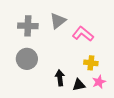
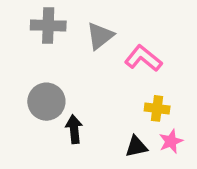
gray cross: (28, 26) -> (48, 26), moved
black arrow: (60, 78) -> (74, 129), moved

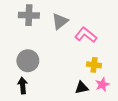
black arrow: (74, 129) -> (23, 86), moved

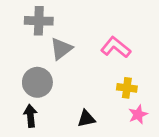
gray triangle: (60, 21) -> (61, 49), moved
black triangle: (82, 88) -> (86, 119), moved

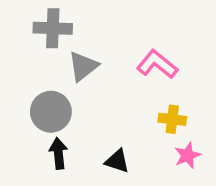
black arrow: (30, 116) -> (58, 153), moved
black triangle: (86, 119) -> (117, 161), turned 30

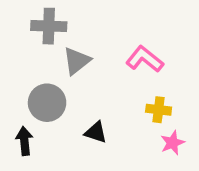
black arrow: (58, 153) -> (24, 141), moved
black triangle: (117, 161) -> (96, 132), moved

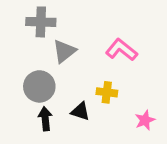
yellow cross: (159, 110) -> (107, 92), moved
black arrow: (24, 141) -> (45, 119), moved

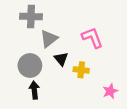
pink L-shape: (121, 50) -> (92, 38), turned 30
black triangle: (80, 111) -> (61, 59), moved, turned 32

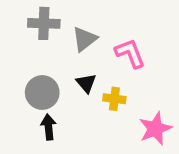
gray triangle: (49, 39) -> (85, 39), moved
pink star: (110, 91) -> (155, 129), size x1.5

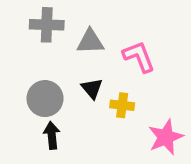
gray triangle: (85, 39) -> (90, 42), turned 36

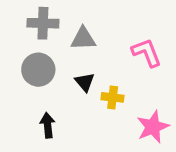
pink L-shape: (139, 57) -> (147, 53), moved
gray circle: (45, 99) -> (38, 70), moved

